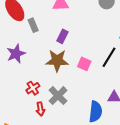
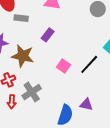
gray rectangle: (33, 25) -> (21, 18), turned -72
brown star: (57, 61) -> (23, 56), moved

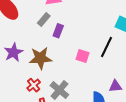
gray rectangle: (21, 18) -> (44, 19), moved, turned -40

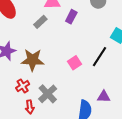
purple rectangle: (58, 31) -> (71, 17), moved
pink square: (82, 56) -> (75, 63), turned 32

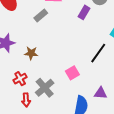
purple rectangle: (71, 17) -> (84, 12), moved
brown star: (33, 60) -> (31, 53), size x0.6
pink square: (75, 63) -> (72, 73), moved

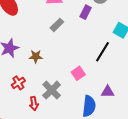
gray rectangle: (41, 16) -> (57, 25), moved
red cross: (20, 79) -> (18, 83), moved

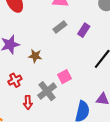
purple rectangle: (86, 12) -> (84, 30), moved
pink square: (78, 73) -> (64, 77), moved

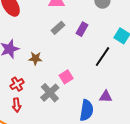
red arrow: (28, 102) -> (17, 105), moved

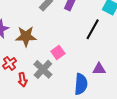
brown star: (35, 58) -> (26, 36), size x1.5
red arrow: (17, 105) -> (23, 80), moved

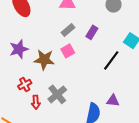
pink square: (58, 52) -> (68, 51), moved

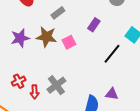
gray rectangle: (68, 30) -> (58, 13), moved
brown star: (44, 60) -> (46, 37), moved
red cross: (25, 85) -> (19, 81), moved

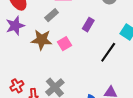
purple star: (20, 38) -> (15, 26), moved

